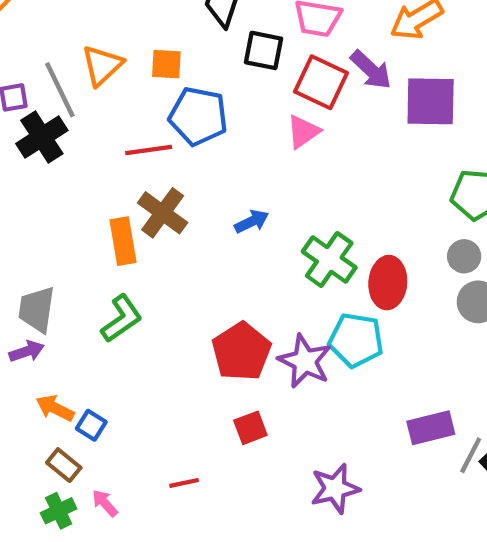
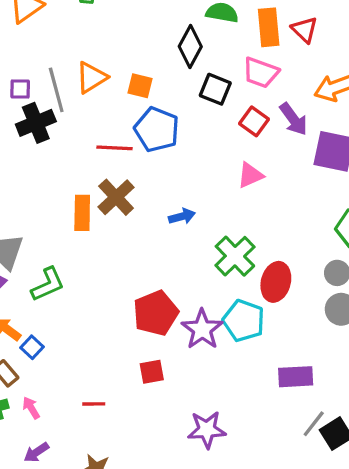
red square: (321, 82) -> (254, 121), size x0.7
pink triangle: (303, 132) -> (250, 175), moved
green L-shape: (122, 319) -> (48, 284), moved
purple rectangle: (431, 428) -> (296, 377), moved

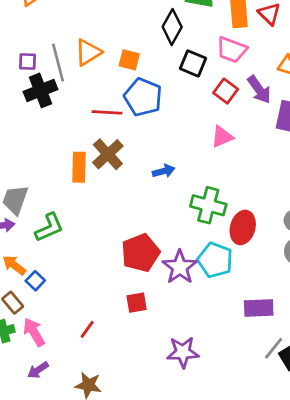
green cross: (235, 256) -> (208, 205), turned -32
red line: (94, 404) -> (87, 329), turned -54
pink arrow: (31, 408) -> (34, 332), size x1.5

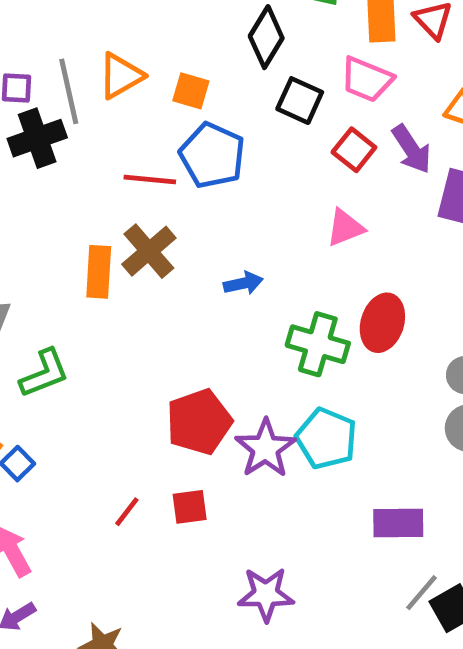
red ellipse: (243, 227) -> (382, 323), moved
red line: (87, 329) -> (127, 512), moved

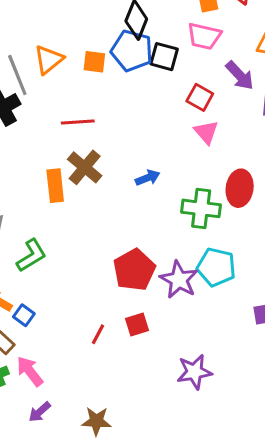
red square: (354, 150) -> (200, 97), moved
blue pentagon: (212, 155) -> (132, 51), moved
pink triangle: (345, 228) -> (206, 132), turned -40

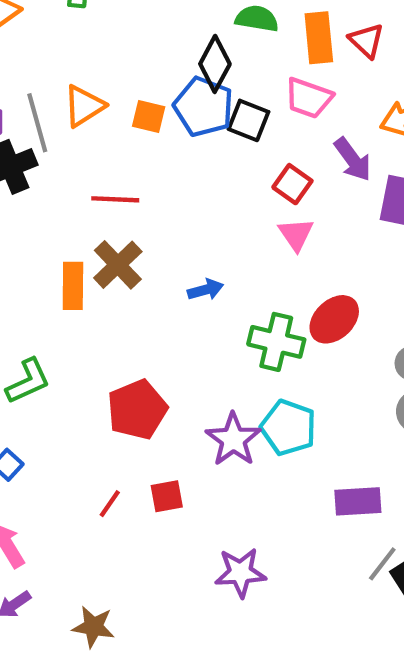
red ellipse: (240, 188) -> (334, 319), turned 32
red pentagon: (134, 270) -> (137, 410), moved

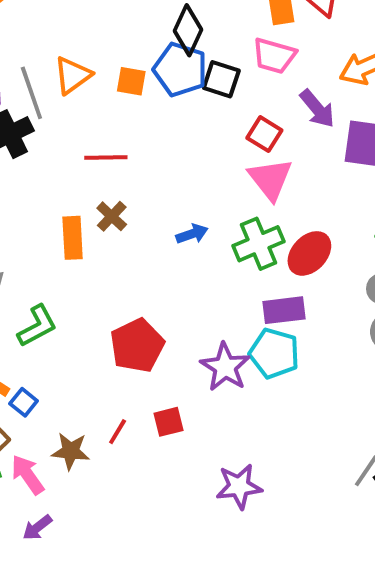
pink triangle: (296, 234) -> (270, 179), size x1.4
brown cross: (118, 265) -> (112, 216), size x0.7
green cross: (276, 342) -> (259, 244), moved, turned -33
purple rectangle: (358, 501) -> (284, 310), moved
brown star: (93, 627) -> (71, 451), moved

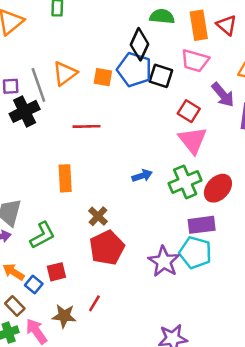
brown cross: (112, 216) -> (98, 216), moved
red square: (168, 422) -> (56, 272), moved

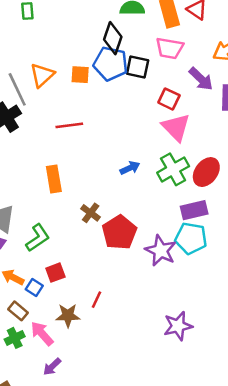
red pentagon: (107, 248) -> (119, 232), moved

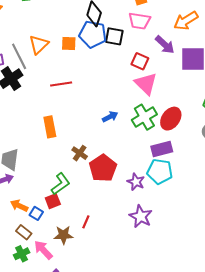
green L-shape: (38, 238) -> (61, 184), moved
purple star: (161, 251) -> (136, 182), size x0.7
purple star: (178, 326) -> (141, 216), moved, turned -30

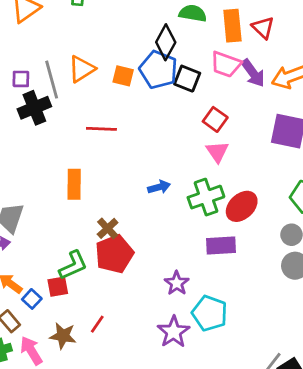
purple arrow: (165, 45) -> (253, 73), moved
pink triangle: (146, 84) -> (217, 152), size x0.7
red pentagon: (103, 168) -> (114, 254), moved
cyan pentagon: (160, 172) -> (210, 313), moved

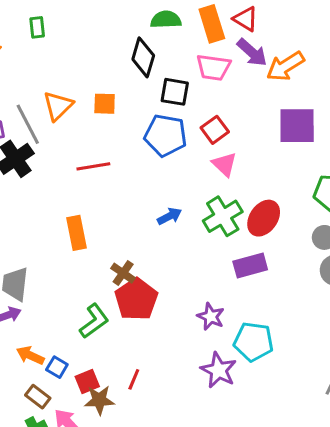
blue pentagon: (158, 70) -> (166, 135), moved
purple arrow: (253, 73) -> (252, 52), moved
red square: (215, 119) -> (215, 130), turned 30
red square: (58, 287) -> (87, 382), moved

